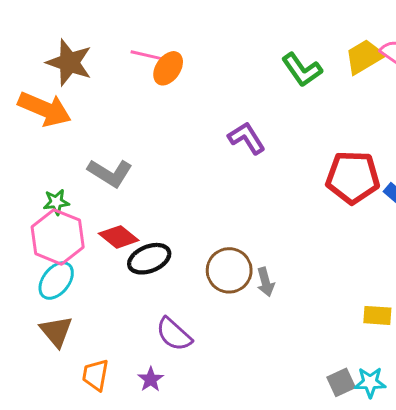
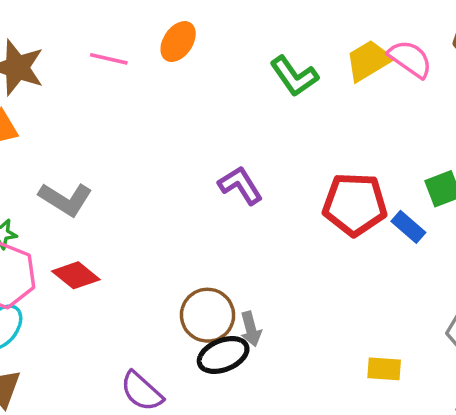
orange ellipse: (168, 68) -> (178, 42), moved
purple L-shape: (247, 138) -> (240, 185), moved
black ellipse: (149, 259) -> (223, 355), moved

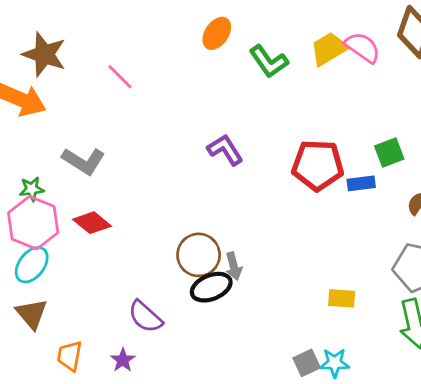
orange ellipse: (178, 42) -> (217, 33), moved
pink line: (109, 59) -> (120, 77), moved, turned 32
blue rectangle: (408, 227) -> (361, 183), turned -48

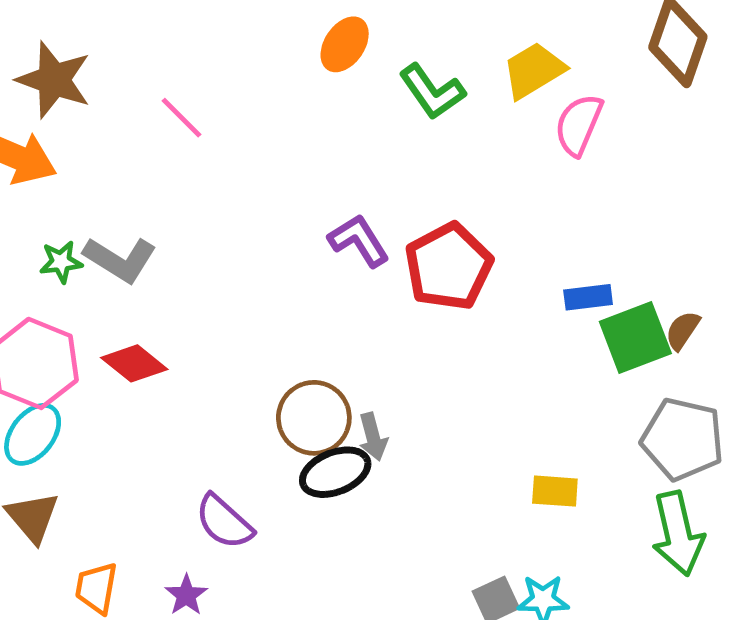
pink semicircle: (363, 47) -> (579, 125), moved, turned -102
green square: (389, 153) -> (635, 337), moved, size x1.4
red pentagon: (318, 165) -> (449, 267), moved, turned -30
green star: (32, 189) -> (61, 262), moved

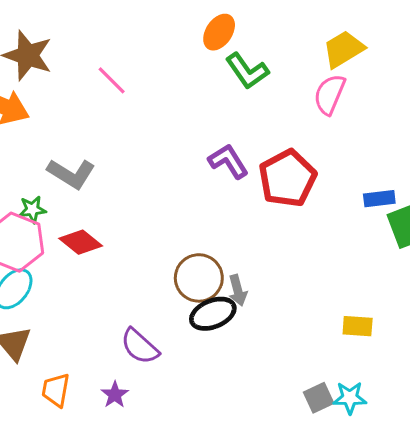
green L-shape: (432, 92) -> (247, 71), moved
pink semicircle: (579, 125) -> (330, 94), moved
green star: (61, 262) -> (32, 209), moved

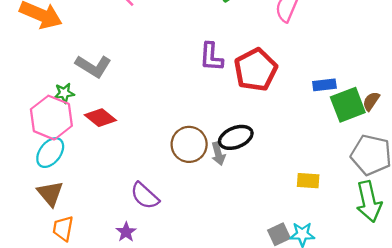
purple L-shape: (228, 161) -> (211, 57), turned -144
black ellipse: (213, 314) -> (236, 137), moved
orange trapezoid: (56, 390) -> (63, 228), moved

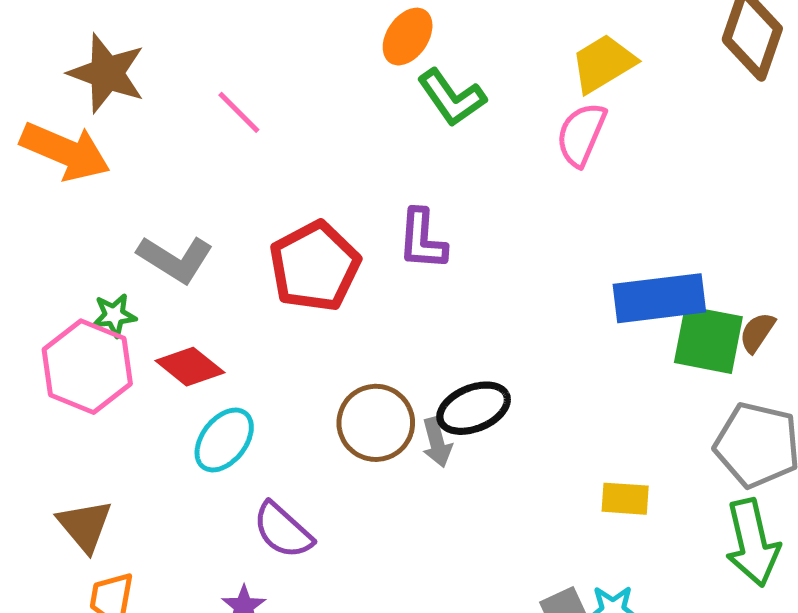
red pentagon: (256, 70) -> (315, 266), moved
blue rectangle: (324, 85) -> (659, 298), size x1.8
green square: (348, 105) -> (708, 340), turned 32
cyan ellipse: (50, 153) -> (224, 440), moved

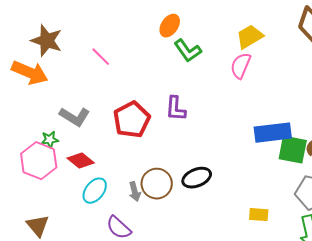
gray arrow: (437, 442) -> (135, 192), moved

